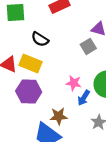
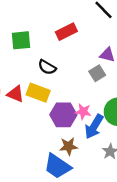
purple hexagon: (29, 91) -> (63, 115), moved
blue arrow: (84, 98) -> (94, 127), size x1.5

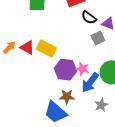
black semicircle: (47, 67) -> (89, 17), moved

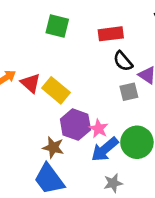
brown star: (67, 97) -> (53, 147), moved

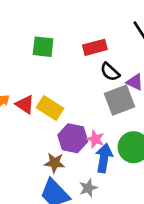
gray square: (129, 92) -> (120, 100), size x1.6
blue arrow: (105, 149) -> (104, 158), turned 148
gray star: (113, 183) -> (88, 188), moved

